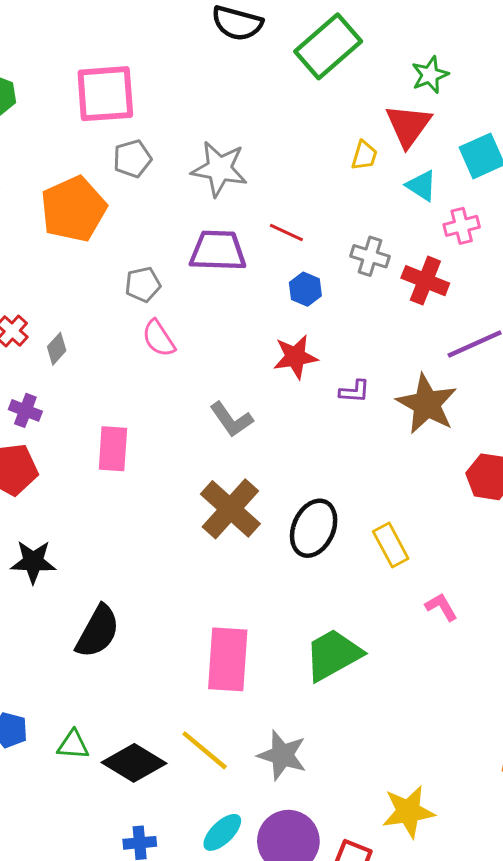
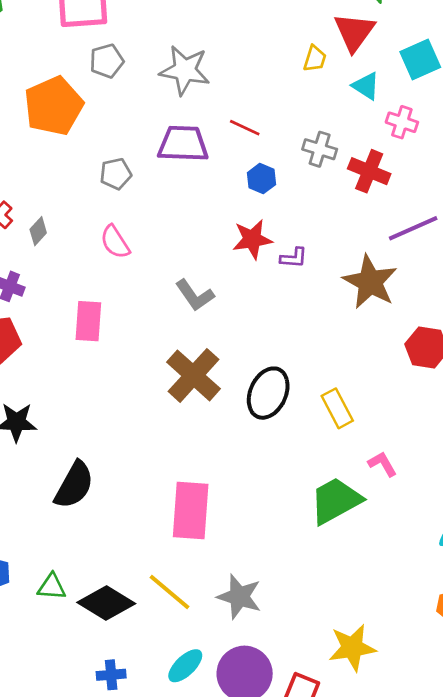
pink cross: (462, 226) -> (402, 122), turned 32
pink semicircle: (159, 338) -> (115, 242), moved
purple L-shape: (354, 391) -> (294, 258), moved
green trapezoid: (333, 655) -> (336, 501), moved

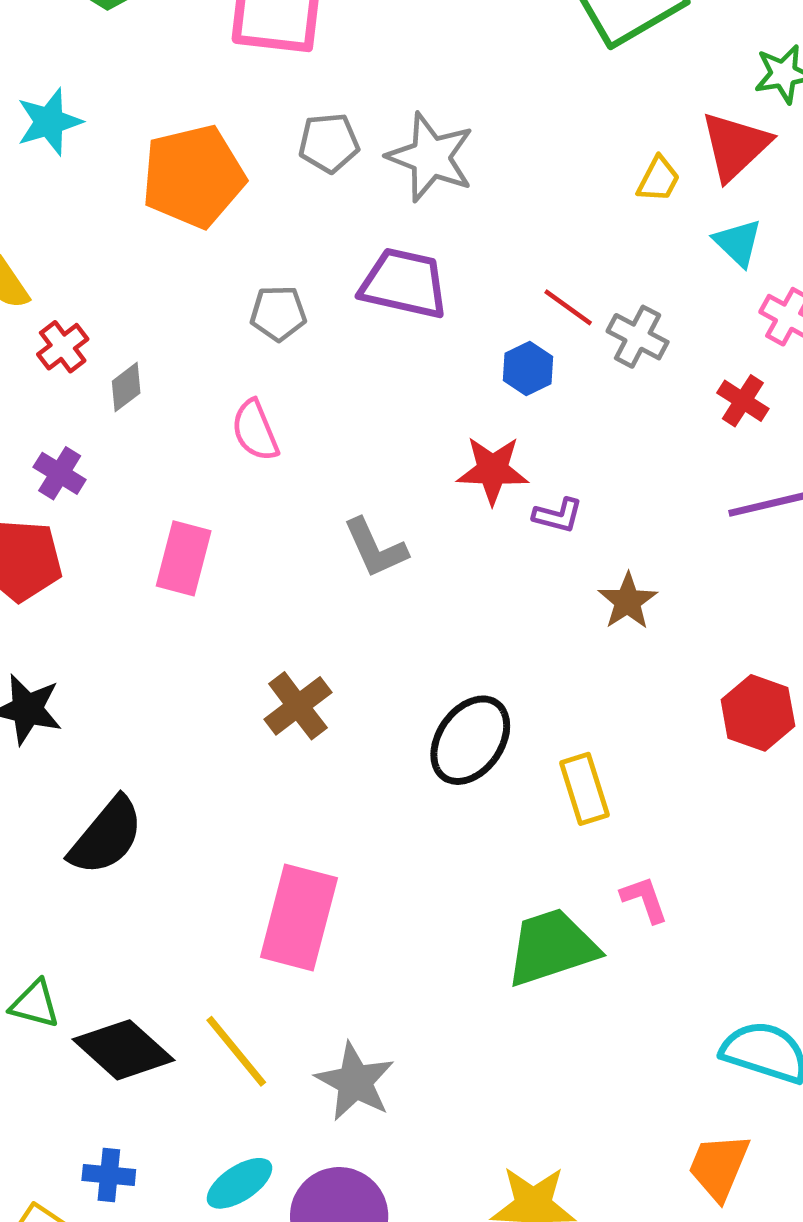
gray pentagon: (107, 61) -> (329, 143), moved
red line: (245, 128) -> (568, 307), moved
red cross: (369, 171) -> (743, 401), moved, size x0.7
brown star: (370, 282) -> (628, 601), moved, size x0.6
brown cross: (194, 375) -> (298, 706), moved, size x0.7

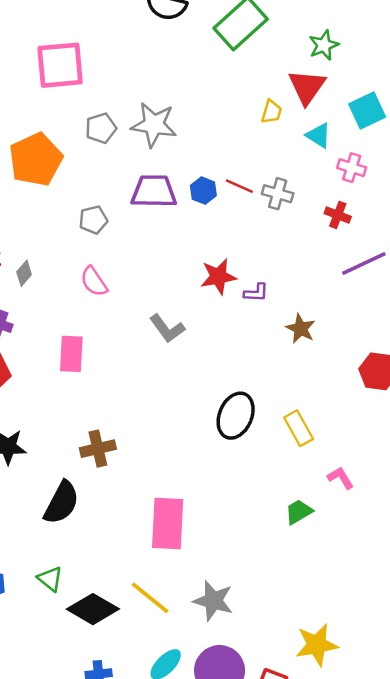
blue hexagon: (528, 368) -> (203, 191), moved
brown cross: (298, 706) -> (98, 449), moved, turned 36
green trapezoid: (552, 947) -> (299, 512), size x0.6
green triangle: (35, 1004) -> (50, 579), moved, turned 36

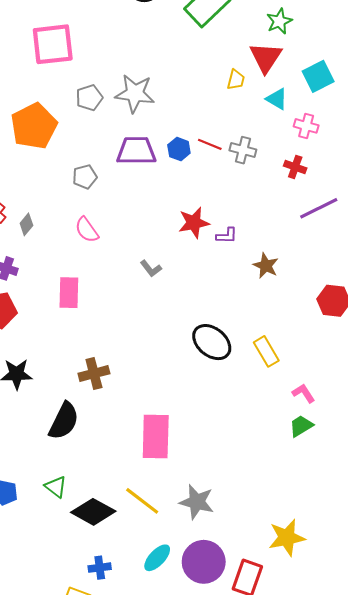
gray L-shape: (167, 328) -> (151, 269), size x0.7
black ellipse: (236, 416) -> (212, 342), turned -72
green trapezoid: (299, 512) -> (301, 426), moved

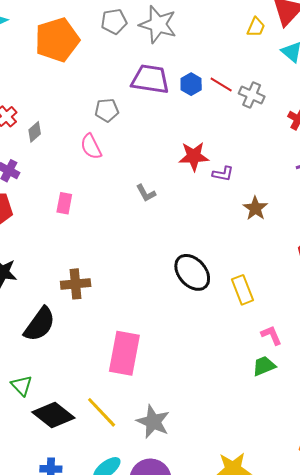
gray pentagon: (85, 177) -> (107, 110), moved
pink rectangle: (69, 293) -> (64, 203), size x0.7

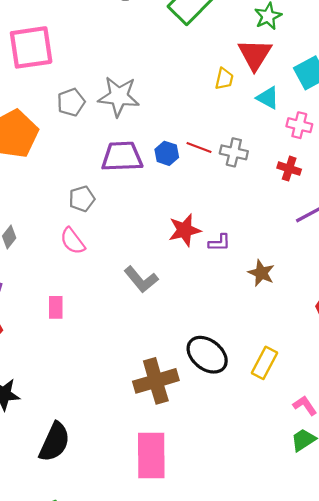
gray L-shape: (146, 193) -> (141, 279), size x1.5
brown cross: (76, 284) -> (156, 381), moved, size x1.4
yellow rectangle: (242, 290) -> (265, 363), turned 60

